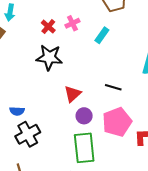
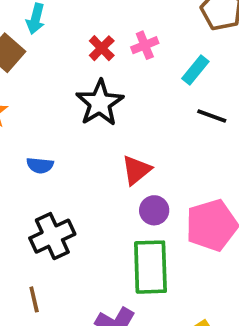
black star: (49, 57) -> (100, 103), turned 30
black line: (113, 87) -> (212, 116), moved
blue semicircle: (17, 111) -> (40, 165), moved

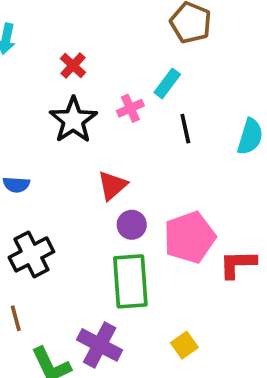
pink cross: (145, 45) -> (130, 108), moved
black line: (212, 116) -> (185, 129), turned 60

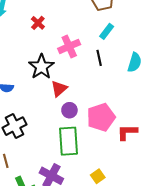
cyan rectangle: (167, 83) -> (107, 31), moved
pink cross: (130, 108) -> (69, 46), size x1.5
black star: (73, 120) -> (41, 67), moved

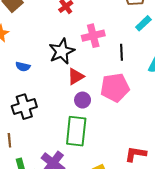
cyan rectangle: (107, 31) -> (143, 23), moved
pink pentagon: (101, 117) -> (115, 88), moved
red L-shape: (127, 132) -> (136, 154), moved

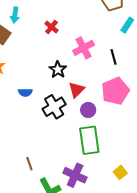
black star: (62, 51) -> (58, 70), size x0.7
black cross: (24, 107) -> (54, 107), moved

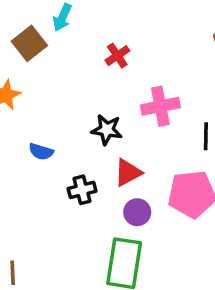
black star: (58, 70) -> (107, 130), turned 30
black cross: (54, 107) -> (82, 190), size x0.7

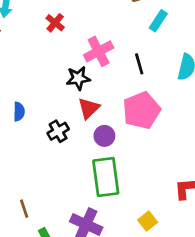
black star: (107, 130) -> (78, 78), moved
blue semicircle: (41, 152) -> (19, 112), turned -90

